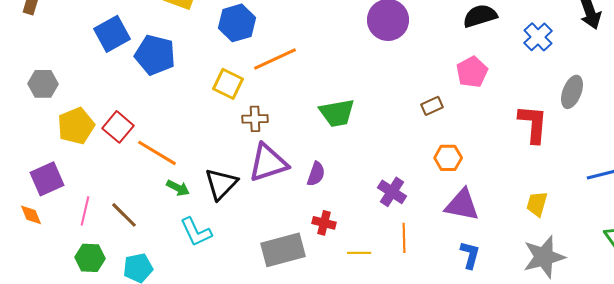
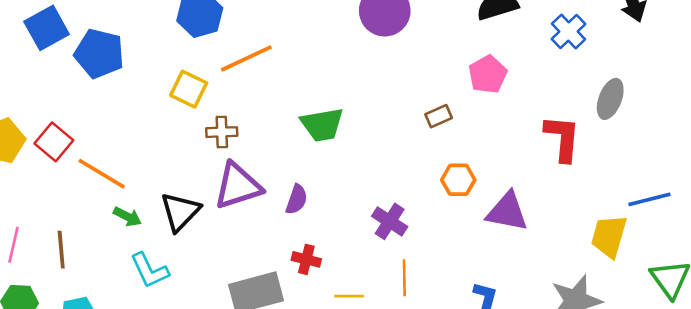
yellow trapezoid: (537, 204) -> (609, 236), moved, size x1.4
purple triangle: (462, 205) -> (507, 212), moved
brown line: (124, 215) -> (61, 250), turned 40

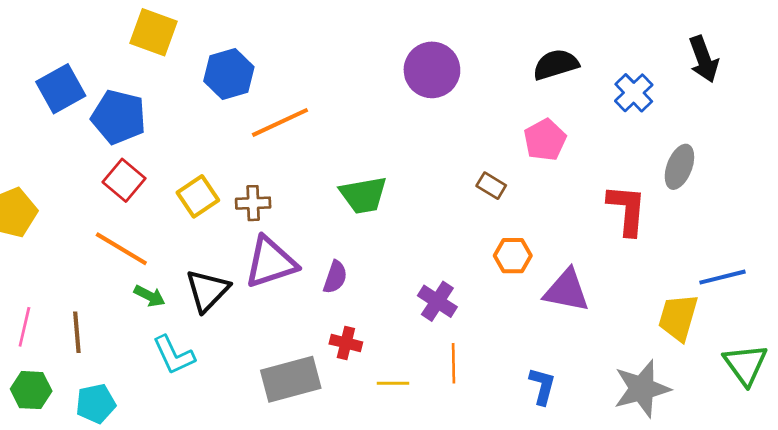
yellow square: (189, 89) -> (198, 196), moved, turned 30
brown rectangle: (439, 116) -> (491, 186), turned 55
red square: (54, 142) -> (124, 180), moved

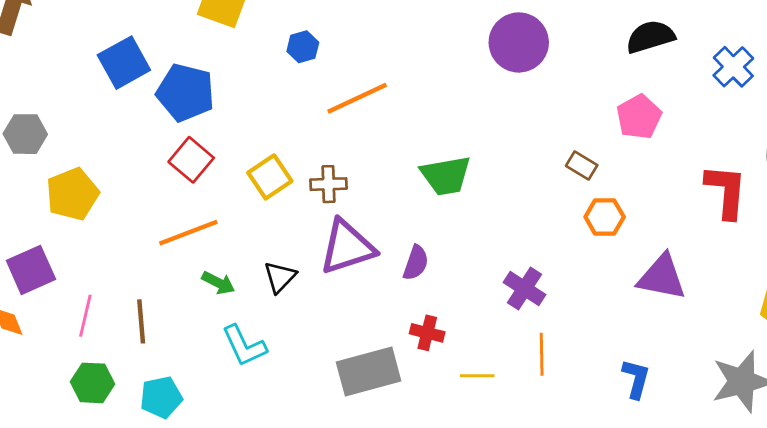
blue hexagon: (229, 74) -> (303, 47), size x0.6
orange line: (121, 249) -> (188, 233), turned -52
orange hexagon: (513, 256) -> (605, 217), moved
black triangle: (207, 291) -> (280, 277), size x0.7

